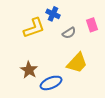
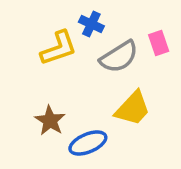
gray semicircle: (69, 33) -> (119, 57), size x1.6

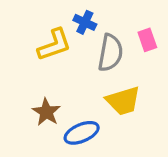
gray semicircle: (119, 57) -> (110, 53), turned -48
yellow trapezoid: (133, 109) -> (123, 101), turned 30

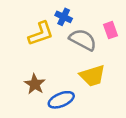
gray semicircle: (110, 53) -> (83, 40), turned -72

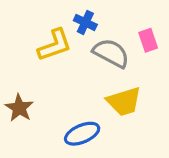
brown star: (35, 84) -> (19, 108), moved

